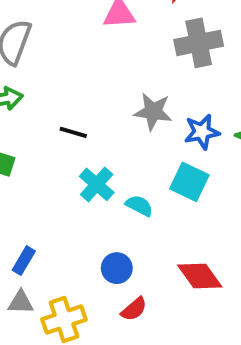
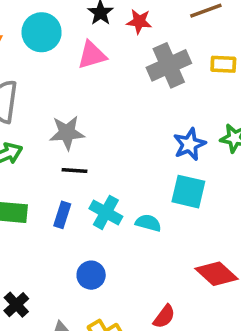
gray star: (153, 112) -> (67, 133), moved
blue rectangle: (24, 261) -> (62, 215), moved
blue circle: (117, 268) -> (91, 275), moved

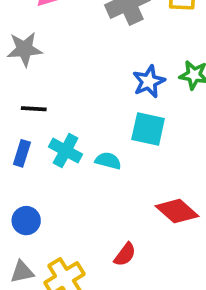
gray star: (67, 133) -> (25, 49), moved
blue circle: (91, 275) -> (26, 221), moved

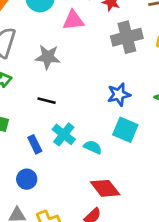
blue star: (149, 82) -> (119, 95), moved
blue rectangle: (22, 153) -> (35, 144), moved, turned -54
red diamond: (177, 211) -> (105, 188), moved

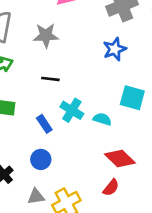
blue star: (119, 95) -> (115, 49), moved

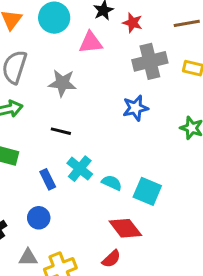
cyan square: (132, 98) -> (147, 191), moved

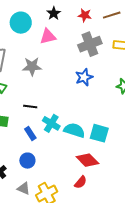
red star: (133, 23) -> (85, 15), moved
black line: (61, 131) -> (30, 106), moved
cyan semicircle: (112, 183) -> (74, 130), size x1.5
gray triangle: (28, 257) -> (24, 189), turned 32

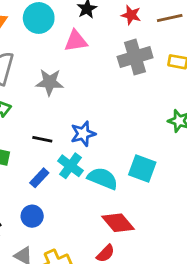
blue star: (84, 77) -> (83, 134), moved
blue rectangle: (30, 133) -> (39, 178), turned 72
cyan square: (99, 133) -> (142, 168), moved

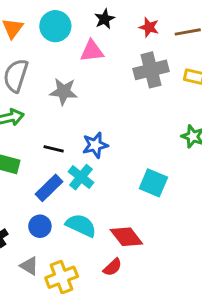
blue rectangle: (39, 178) -> (49, 188), size x1.4
cyan semicircle: (103, 178) -> (81, 225), moved

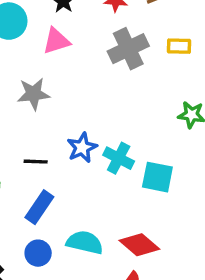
cyan cross: (81, 177) -> (119, 158), moved

